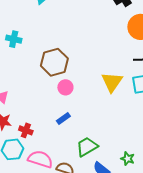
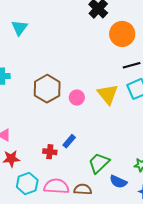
pink circle: (65, 87) -> (77, 98), moved
red cross: (26, 130) -> (50, 152), moved

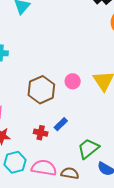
brown hexagon: (47, 89) -> (41, 90), moved

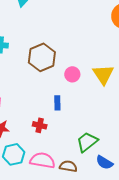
brown hexagon: (41, 90) -> (42, 57), moved
blue rectangle: (61, 124) -> (57, 103), moved, turned -48

